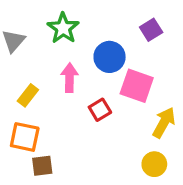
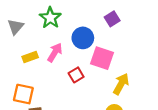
pink arrow: (69, 78) -> (55, 53), turned 30
yellow rectangle: (28, 95) -> (30, 57), moved, turned 32

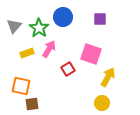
green star: (50, 18) -> (39, 28), moved
purple square: (112, 19) -> (100, 19), turned 32
blue circle: (83, 38) -> (63, 17), moved

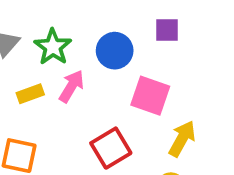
blue circle: (63, 17) -> (115, 51), moved
red square: (68, 69) -> (111, 148), moved, size x1.5

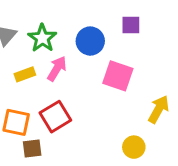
yellow arrow: (182, 139) -> (159, 109), moved
red square: (111, 148) -> (55, 117), moved

